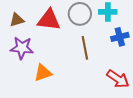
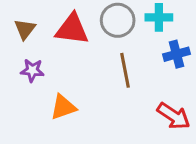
brown triangle: (17, 20) -> (25, 29), turned -35
purple star: (22, 48) -> (32, 70), size x0.7

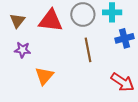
orange triangle: (63, 107) -> (44, 76), turned -30

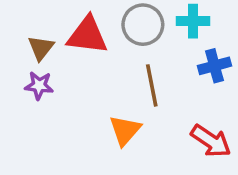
brown triangle: (17, 21) -> (41, 48), moved
orange triangle: (44, 76) -> (125, 130), moved

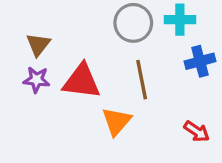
red triangle: (87, 35) -> (82, 81), moved
red arrow: (211, 141) -> (197, 131), size x0.7

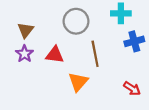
gray circle: (133, 23) -> (76, 21), moved
purple star: (37, 80) -> (24, 54), turned 30
red triangle: (82, 81) -> (55, 55), size x0.7

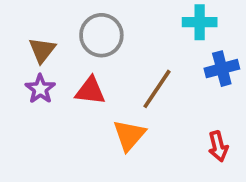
gray circle: (76, 21) -> (101, 35), moved
brown line: (95, 54) -> (157, 89), turned 45
red arrow: (132, 88) -> (218, 146), turned 42

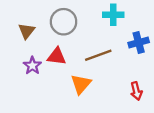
cyan cross: (200, 22) -> (113, 15), moved
purple star: (40, 89) -> (32, 66), moved
brown line: (157, 89) -> (98, 55), turned 36

